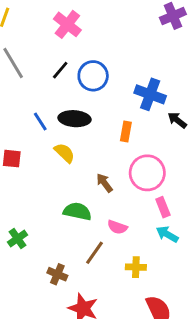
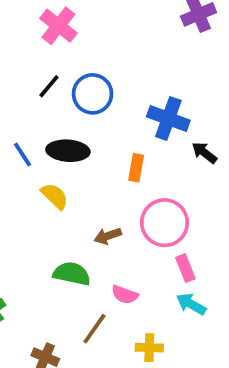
brown arrow: (104, 183) -> (108, 236), turned -72

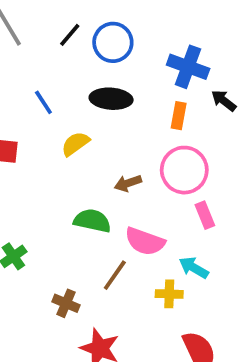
black ellipse: (68, 151) -> (111, 99), moved
orange rectangle: (136, 168) -> (179, 116), moved
yellow semicircle: (55, 196) -> (75, 144), turned -80
pink semicircle: (125, 295) -> (145, 241), size x1.5
cyan arrow: (191, 304) -> (194, 268), moved

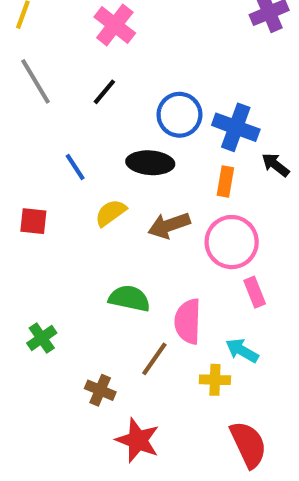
blue circle: (113, 42) -> (179, 115), moved
brown arrow: (128, 183) -> (169, 225), moved, size x1.4
pink semicircle: (145, 241) -> (188, 321), turned 72

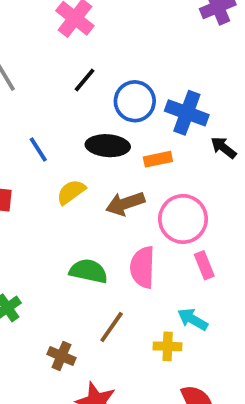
black line: (104, 92) -> (85, 80), moved
orange rectangle: (225, 182) -> (158, 159), moved, turned 68
pink semicircle: (188, 321) -> (142, 267), moved

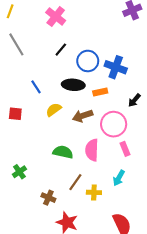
black arrow: (224, 148) -> (134, 100), moved, turned -88
cyan arrow: (193, 319) -> (119, 178), turned -91
yellow cross: (168, 346) -> (94, 192), moved

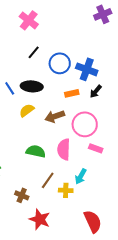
black ellipse: (73, 85) -> (32, 86), moved
black arrow: (134, 100) -> (96, 91), moved
pink rectangle: (125, 149) -> (96, 148), turned -48
cyan arrow: (119, 178) -> (81, 176), moved

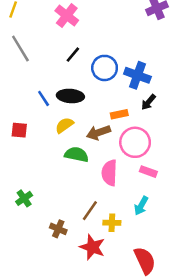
orange rectangle: (72, 93) -> (119, 114), moved
green semicircle: (36, 151) -> (77, 155), moved
cyan arrow: (81, 176) -> (141, 206), moved
red star: (40, 219) -> (92, 247), moved

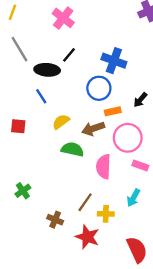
blue circle: (105, 68) -> (99, 88), moved
blue cross: (137, 75) -> (114, 61), moved
black ellipse: (70, 96) -> (47, 70), moved

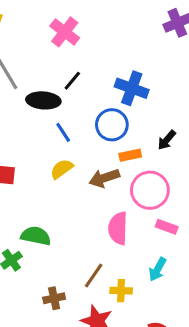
blue line: (41, 96) -> (63, 132), moved
green semicircle: (72, 149) -> (36, 236), moved
brown cross: (55, 220) -> (54, 298), turned -35

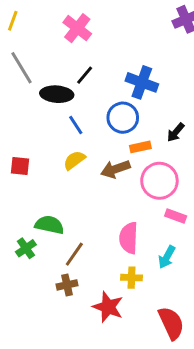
pink semicircle: (118, 228) -> (129, 238), moved
brown line: (94, 275) -> (74, 254), moved

